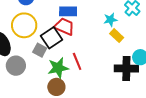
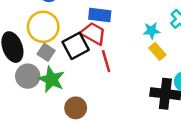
gray square: (40, 50) -> (46, 52), moved
red line: (77, 61) -> (106, 61), moved
green star: (58, 68) -> (51, 79), moved, turned 30

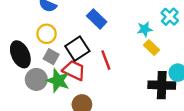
blue rectangle: (100, 15) -> (97, 19), turned 42
yellow circle: (43, 27) -> (47, 34), size x0.7
red trapezoid: (93, 33) -> (74, 70), moved

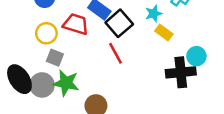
black square: (77, 49) -> (119, 23), moved
black ellipse: (20, 54) -> (19, 79), moved
red trapezoid: (74, 70) -> (76, 24), moved

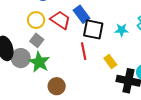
black square: (119, 23) -> (93, 29), turned 35
yellow rectangle: (164, 33) -> (110, 62), moved

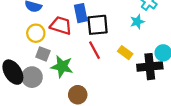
blue rectangle: (82, 14) -> (81, 13), turned 42
cyan star: (122, 30) -> (137, 22), moved
green star: (39, 62) -> (62, 67), moved

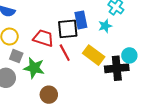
blue rectangle: (81, 13) -> (81, 20), moved
red trapezoid: (61, 25) -> (43, 38), moved
yellow rectangle: (125, 53) -> (94, 55), size x1.5

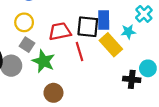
red trapezoid: (43, 38) -> (60, 31), turned -40
yellow rectangle: (94, 55) -> (111, 45), moved
black cross: (117, 68) -> (132, 79), size x0.7

